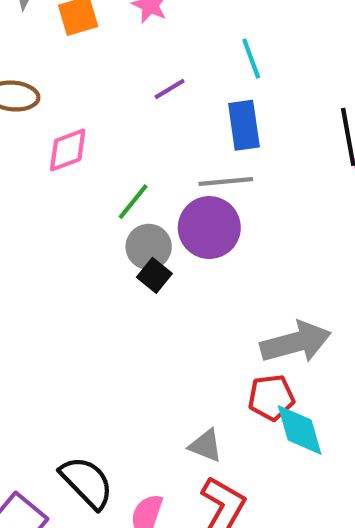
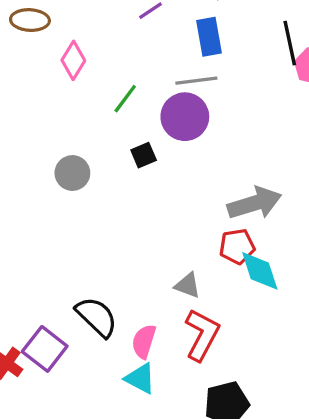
pink diamond: (68, 150) -> (73, 60), turned -36
gray circle: (149, 247) -> (72, 173), moved
black square: (154, 275) -> (144, 155), turned 30

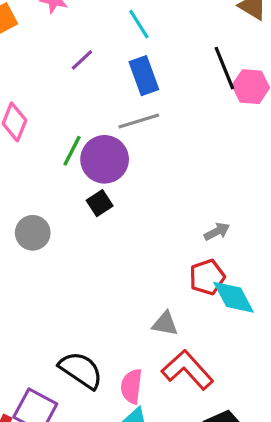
purple circle: (185, 117) -> (105, 159), moved
gray arrow: (255, 203) -> (217, 232), size x0.5
red L-shape: (202, 335) -> (188, 370), turned -60

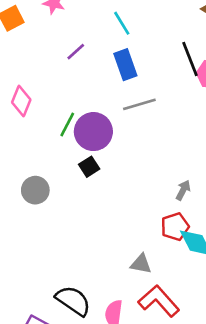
gray line: (139, 121) -> (139, 104), moved
gray arrow: (217, 232) -> (183, 190), turned -36

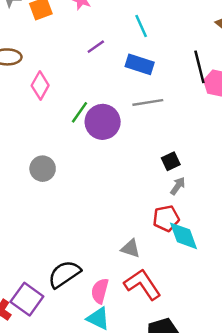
blue rectangle: (125, 65) -> (140, 64), turned -60
black square: (89, 167) -> (171, 161), moved
black semicircle: (73, 301) -> (64, 274), turned -76

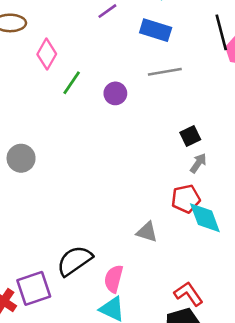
green line: (80, 112) -> (72, 83), moved
purple circle: (103, 122) -> (115, 93), size x0.6
gray circle: (43, 169) -> (21, 158), moved
red L-shape: (143, 284) -> (189, 294), moved, size x0.7
purple square: (27, 299) -> (34, 288), turned 36

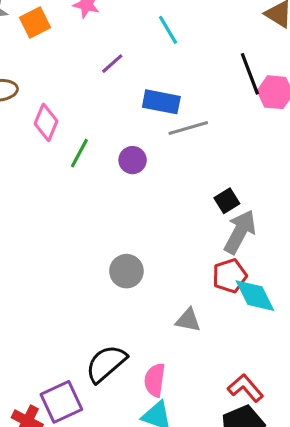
blue rectangle: (156, 30) -> (161, 102), moved
gray circle: (21, 158) -> (126, 271), moved
gray arrow: (198, 163) -> (240, 232), size x1.8

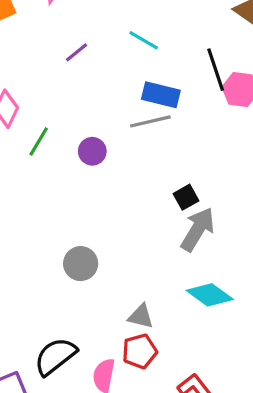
cyan line: (168, 30) -> (144, 40), moved, turned -32
blue rectangle: (161, 102) -> (161, 95), moved
red pentagon: (230, 276) -> (140, 351), moved
cyan diamond: (255, 296) -> (210, 295), turned -30

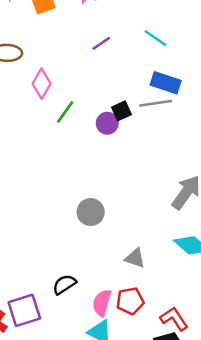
black square: (186, 197) -> (121, 111), moved
red pentagon: (140, 351) -> (130, 301), moved
black semicircle: (55, 356) -> (64, 284), size x0.7

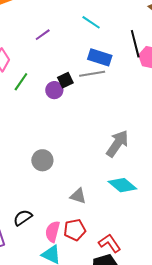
purple line: (101, 43) -> (43, 35), moved

